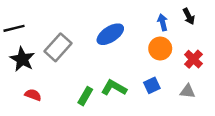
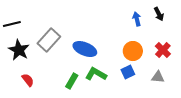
blue ellipse: (110, 34) -> (85, 49), moved, turned 55
orange circle: (160, 48) -> (133, 51), moved
red semicircle: (33, 95) -> (28, 80), turned 32

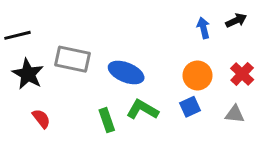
black arrow: (159, 14) -> (236, 20), turned -88
gray rectangle: (49, 40) -> (73, 59), turned 60
green rectangle: (72, 81) -> (107, 120), turned -49

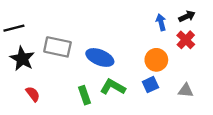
red cross: (242, 74) -> (186, 40), moved

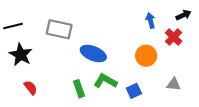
black arrow: (187, 16) -> (183, 15), moved
gray rectangle: (57, 47) -> (59, 29), moved
blue square: (150, 85) -> (134, 91), moved

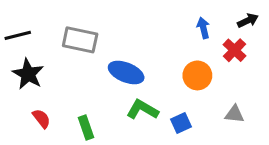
green rectangle: (79, 89) -> (86, 127), moved

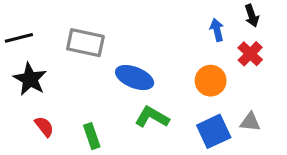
black arrow: (248, 21) -> (252, 16), moved, turned 96
blue square: (181, 123) -> (214, 131), moved, size x1.5

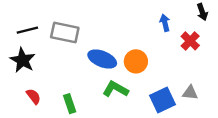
black arrow: (252, 16) -> (202, 12), moved
black line: (19, 38) -> (27, 30), moved
orange circle: (211, 81) -> (136, 61), moved

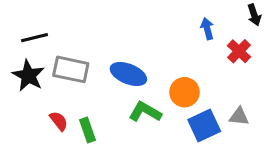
gray rectangle: (65, 32) -> (71, 69), moved
orange circle: (136, 61) -> (184, 92), moved
red semicircle: (33, 96) -> (59, 121), moved

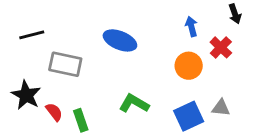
blue ellipse: (128, 74) -> (120, 40), moved
black star: (28, 76) -> (26, 95), moved
orange circle: (184, 92) -> (189, 66), moved

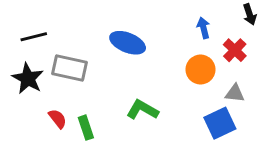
black star: (26, 95) -> (28, 78), moved
gray triangle: (221, 108) -> (235, 93), moved
blue square: (189, 116) -> (220, 123), moved

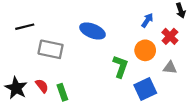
blue arrow: (203, 28) -> (147, 20), turned 48
black star: (28, 78) -> (16, 88), moved
green L-shape: (142, 110) -> (120, 66), moved, turned 80
blue square: (220, 123) -> (145, 89), moved

